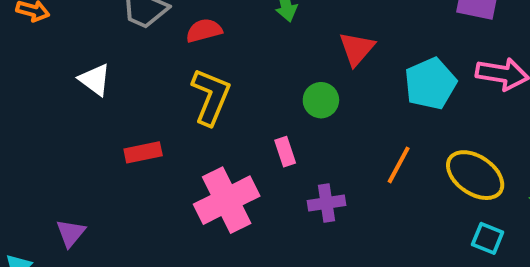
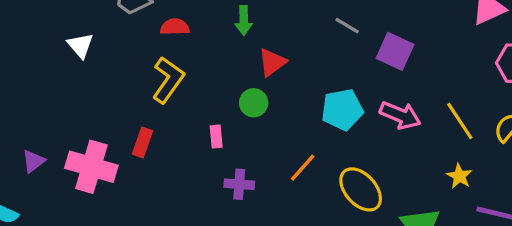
red triangle: (357, 49) -> (272, 62), moved
red rectangle: (143, 152) -> (143, 142), moved, turned -72
pink cross: (227, 200) -> (91, 167), moved, turned 30

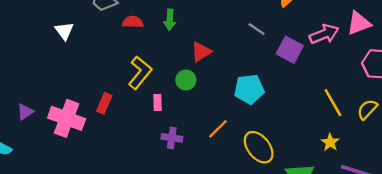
green arrow: (244, 21) -> (170, 20), moved
yellow L-shape: (168, 80) -> (140, 73), moved
pink arrow: (400, 115) -> (324, 34), moved, turned -48

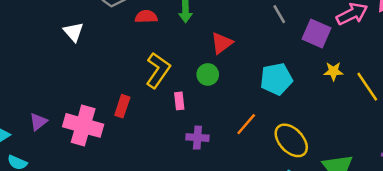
gray line: (257, 29) -> (279, 14), turned 30
yellow star: (330, 142) -> (333, 71), moved, turned -30

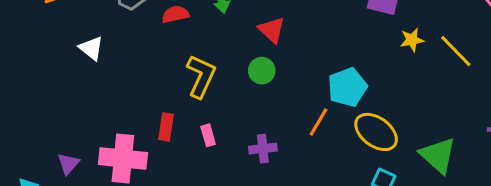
red triangle: (222, 43) -> (272, 30), turned -30
cyan pentagon: (276, 79) -> (347, 87), moved
pink rectangle: (179, 101) -> (208, 135), moved

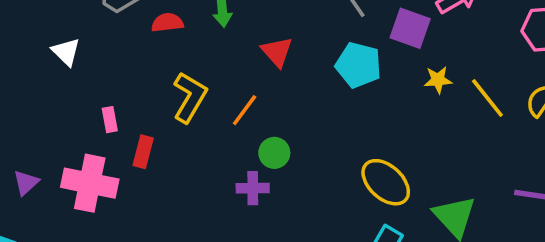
green circle: (262, 71) -> (274, 153), moved
cyan pentagon: (347, 87) -> (358, 65), moved, turned 30
orange line: (319, 122) -> (245, 110), moved
pink rectangle: (208, 135) -> (110, 120), moved

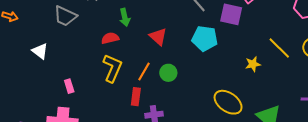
red semicircle: (167, 23) -> (110, 38), moved
yellow star: (438, 80) -> (253, 64), moved
red rectangle: (143, 152) -> (136, 97), moved
green circle: (274, 153) -> (168, 73), moved

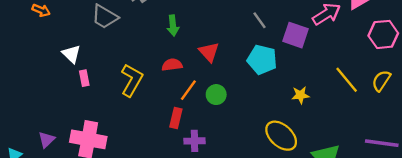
red semicircle: (110, 38) -> (172, 65), moved
yellow star: (253, 64) -> (300, 95), moved
yellow L-shape: (112, 68) -> (132, 80), moved
pink rectangle: (69, 86) -> (84, 78), moved

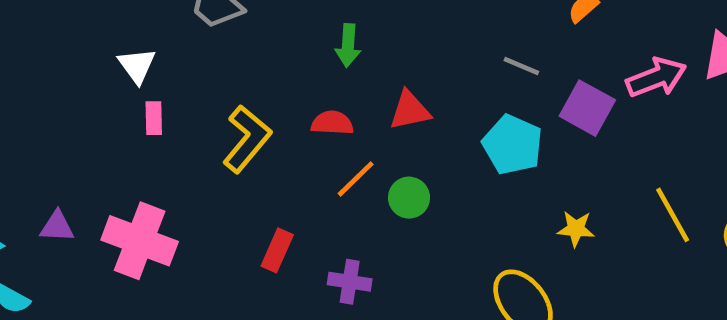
gray line: (260, 20) -> (521, 66), turned -42
red triangle: (209, 52) -> (410, 110), turned 50
red rectangle: (176, 118) -> (277, 250), moved
purple triangle: (47, 140) -> (57, 226), turned 36

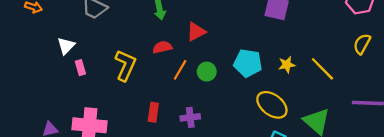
white triangle: (137, 66) -> (66, 46), turned 36
cyan pentagon: (513, 145) -> (248, 63), moved
yellow line: (673, 215) -> (322, 69), moved

